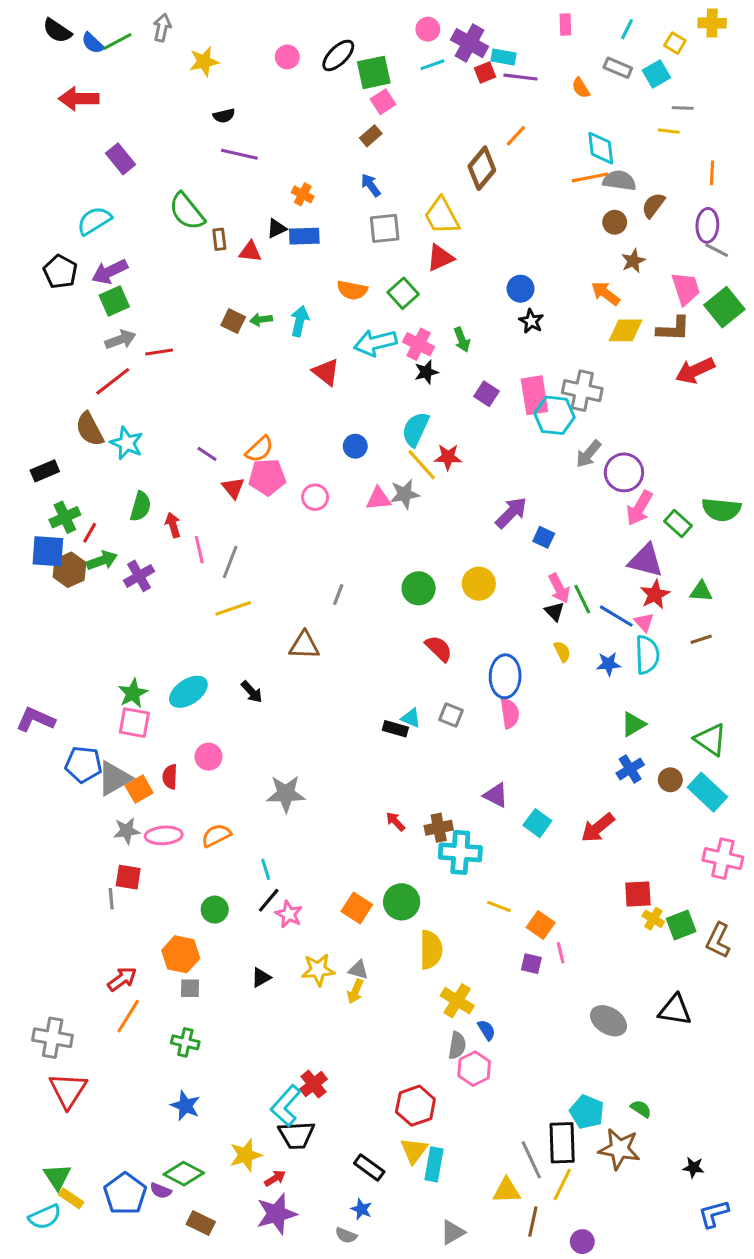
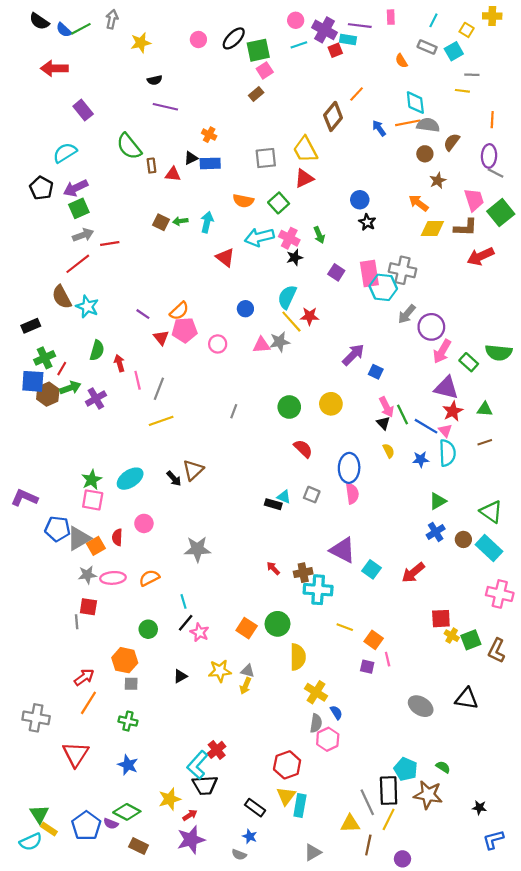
purple line: (520, 77) -> (360, 26), moved
blue arrow: (371, 185) -> (379, 128), moved
brown triangle: (304, 645) -> (193, 470), moved, turned -45
purple triangle: (496, 795) -> (343, 550), size x1.5
red triangle: (68, 1090) -> (76, 754), moved

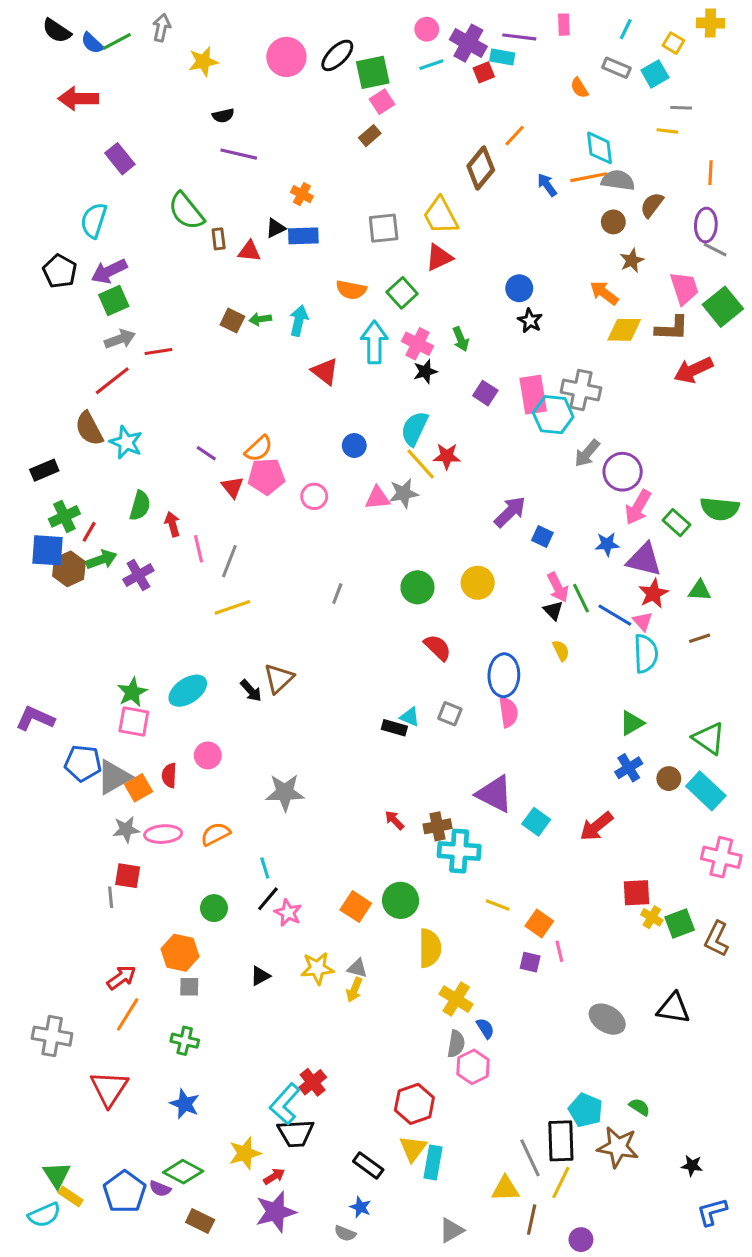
pink circle: (198, 40) -> (286, 57), size x1.6
cyan semicircle: (65, 153) -> (94, 220), turned -40
cyan arrow: (259, 237) -> (374, 342), turned 104
blue star: (421, 459) -> (607, 544), moved

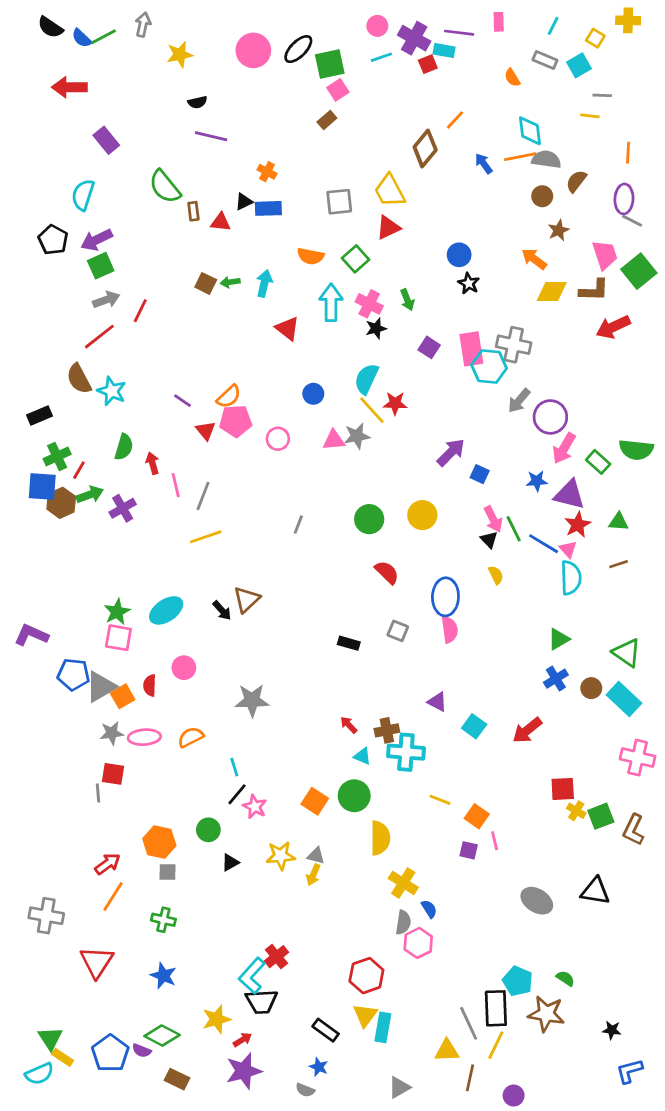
red line: (158, 351) -> (140, 311), turned -55
cyan triangle: (410, 717) -> (362, 756), moved
purple triangle: (495, 794) -> (437, 702), size x0.6
green circle: (214, 908) -> (208, 830), moved

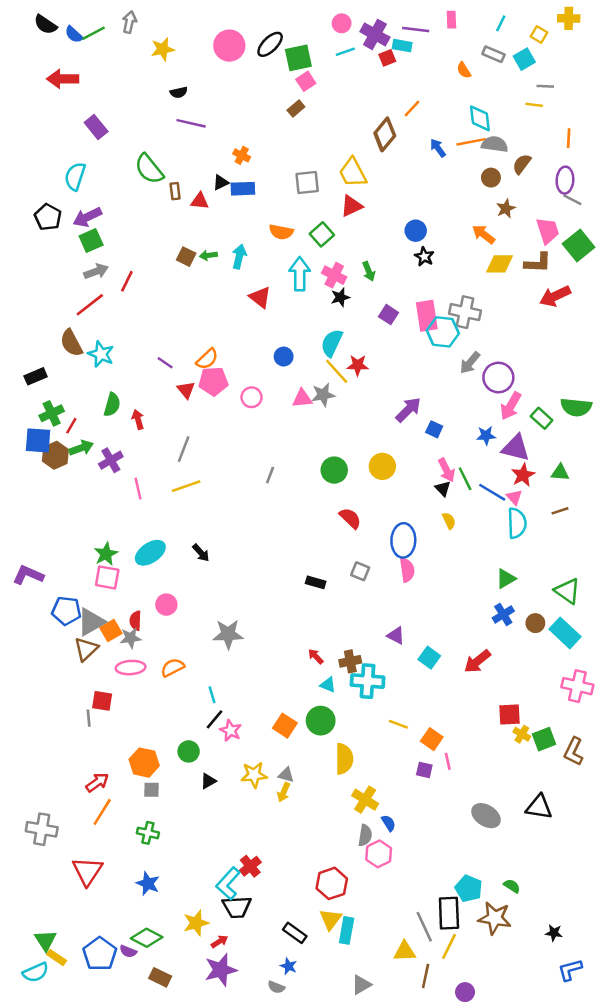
pink line: (176, 485) -> (138, 489), moved
brown triangle: (247, 600) -> (86, 649), moved
gray star: (112, 733) -> (131, 638), moved

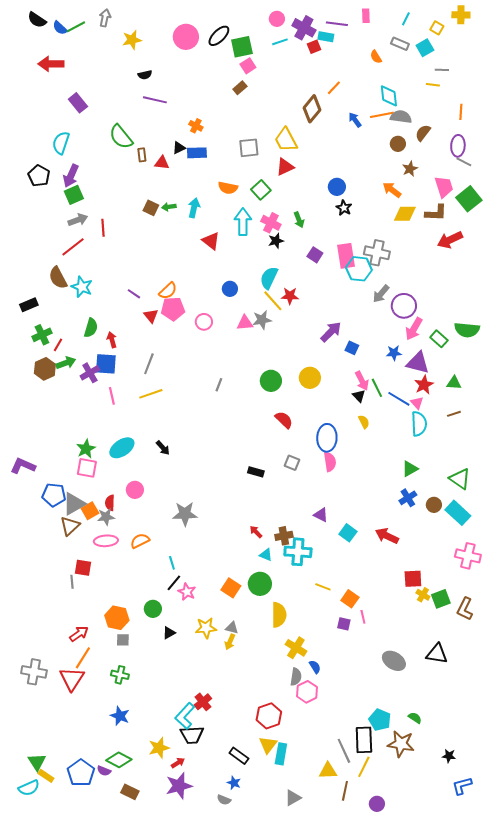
purple arrow: (87, 217) -> (71, 176), turned -40
red line: (127, 281) -> (103, 228), turned -30
blue square: (38, 440) -> (106, 364), moved
red arrow: (477, 661) -> (387, 536), turned 65
red triangle: (87, 871) -> (72, 679), moved

